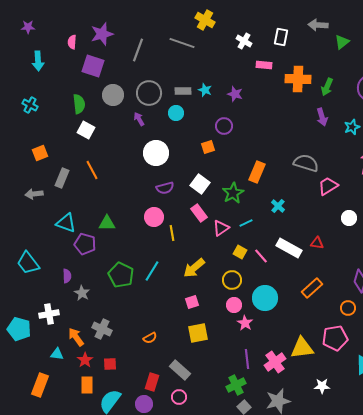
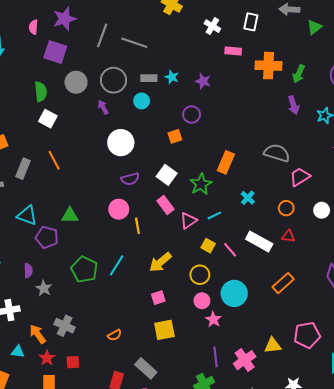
gray line: (182, 43) -> (134, 43), moved
orange circle: (348, 308) -> (286, 208), moved
yellow triangle: (302, 348) -> (273, 345), size x0.7

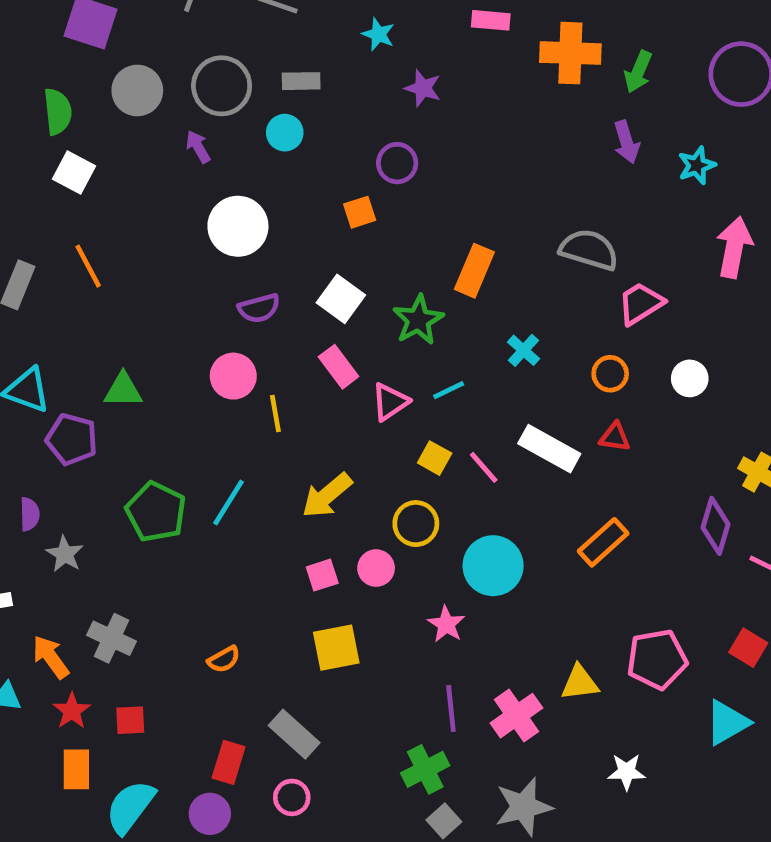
cyan star: (172, 77) -> (378, 34), moved
pink circle: (202, 301) -> (376, 568), moved

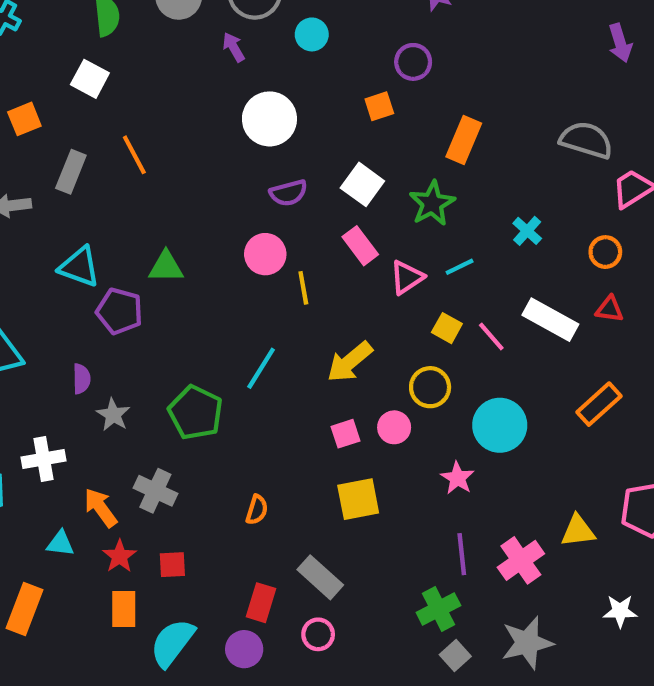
white square: (74, 172) -> (90, 79), moved
orange rectangle: (474, 271) -> (464, 140), moved
green pentagon: (156, 512) -> (196, 413), moved
orange semicircle: (224, 659) -> (257, 510), turned -44

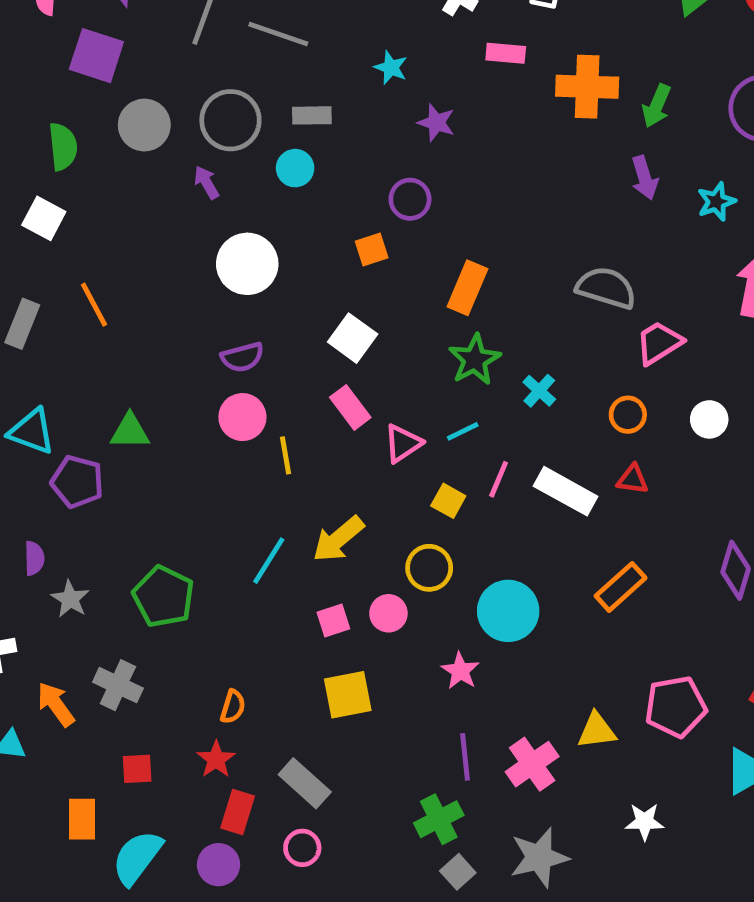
purple semicircle: (288, 193) -> (242, 357), moved
green star: (432, 203) -> (475, 360), moved
pink line: (491, 337) -> (499, 479), moved, turned 64
cyan line: (261, 368) -> (269, 561), moved
red star: (120, 556) -> (216, 759), moved

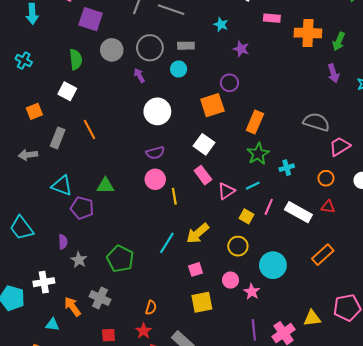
orange square: (372, 249) -> (212, 105), size x1.6
cyan cross: (539, 391) -> (287, 168), turned 32
pink circle: (388, 613) -> (231, 280), moved

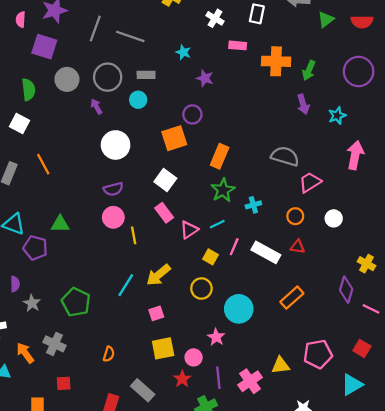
pink circle: (231, 280) -> (194, 357), moved
red star: (144, 331) -> (182, 379), moved

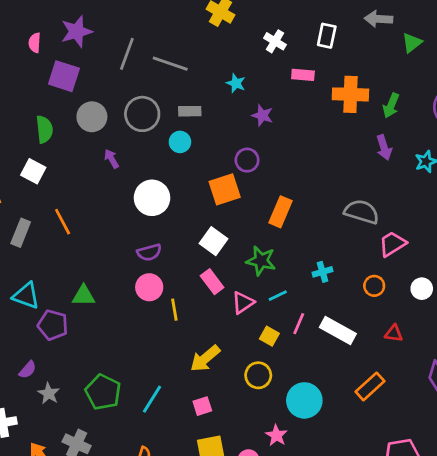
purple arrow: (96, 107) -> (111, 159), moved
green star: (223, 190) -> (261, 261), moved, turned -30
red triangle: (298, 247) -> (394, 333), moved
purple semicircle: (15, 284) -> (28, 370), turned 42
cyan line: (126, 285) -> (152, 399), moved

